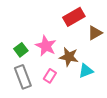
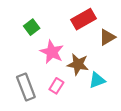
green square: (21, 50) -> (32, 27), moved

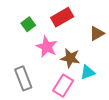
red rectangle: (84, 19) -> (62, 17), moved
pink rectangle: (56, 86) -> (63, 86), moved, size x1.5

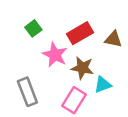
red rectangle: (62, 17) -> (80, 33), moved
brown triangle: (97, 33) -> (113, 39), turned 42

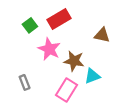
red rectangle: (80, 33) -> (59, 19), moved
gray rectangle: (27, 92) -> (25, 82), size x0.6

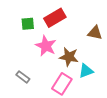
green square: (30, 25) -> (28, 24), turned 32
gray rectangle: (25, 82) -> (23, 77), turned -32

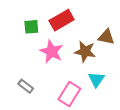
brown star: (69, 57) -> (85, 51), moved
cyan triangle: (86, 71) -> (96, 79), turned -35

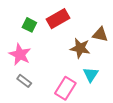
green square: (31, 27) -> (29, 25), turned 32
pink star: (51, 51) -> (20, 54), moved

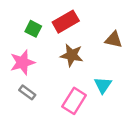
brown star: (80, 48) -> (72, 55), moved
pink star: (20, 54) -> (22, 62), turned 30

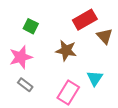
red rectangle: (66, 22) -> (85, 20), moved
brown triangle: (114, 40) -> (105, 36), turned 35

